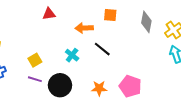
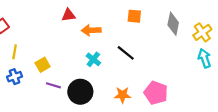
orange arrow: (84, 28) -> (91, 30), moved
yellow square: (35, 60) -> (43, 65), moved

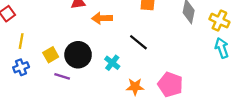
yellow cross: (202, 32) -> (219, 21), turned -30
cyan cross: (93, 59) -> (112, 63), moved
black circle: (80, 92) -> (78, 55), moved

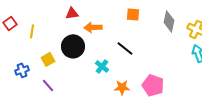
yellow line: (21, 41) -> (32, 31), moved
black circle: (78, 55) -> (73, 46), moved
purple line: (62, 76) -> (48, 85), moved, turned 32

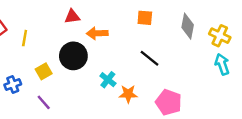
black line: (125, 48) -> (150, 58), moved
orange star: (122, 87) -> (128, 94), moved

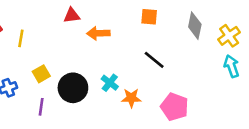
yellow cross: (220, 36) -> (229, 36), turned 30
black circle: (73, 56) -> (73, 88), moved
purple line: (44, 102) -> (41, 107), turned 49

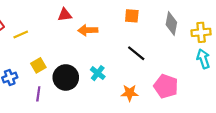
yellow cross: (229, 36) -> (201, 32), turned 30
yellow line: (21, 38) -> (21, 35), turned 56
orange star: (131, 98) -> (130, 93), moved
pink pentagon: (174, 107) -> (166, 86), moved

